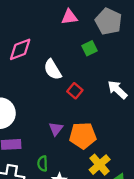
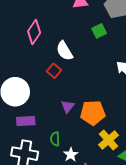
pink diamond: (20, 49) -> (34, 32), turned -35
red square: (75, 91) -> (54, 71), moved

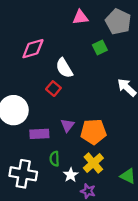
pink diamond: (34, 32) -> (33, 49), turned 40
purple rectangle: (26, 121) -> (39, 134), moved
yellow cross: (109, 140) -> (93, 163), moved

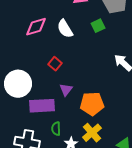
white semicircle: (64, 68) -> (65, 29), moved
purple triangle: (67, 125) -> (66, 90), moved
purple rectangle: (39, 134) -> (42, 106), size x1.4

